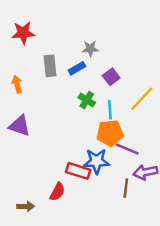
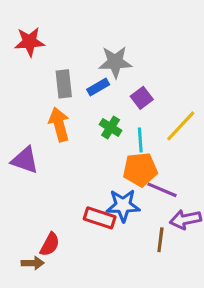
gray star: (90, 49) -> (115, 62), size x1.5
orange arrow: (17, 84) -> (59, 124), moved, size x1.5
red semicircle: (57, 192) -> (50, 244), moved

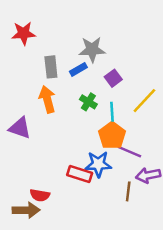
orange pentagon: (140, 170) -> (112, 135), turned -30
red semicircle: (50, 244) -> (40, 195), turned 72
brown arrow: (33, 263) -> (26, 210), size x1.5

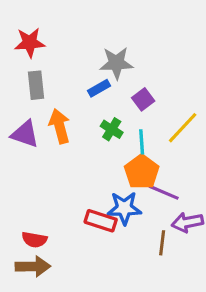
gray rectangle: (51, 67) -> (36, 85), moved
purple triangle: (20, 128) -> (25, 134), moved
red semicircle: (40, 195) -> (34, 240), moved

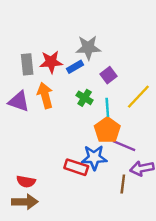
red star: (30, 43) -> (51, 62), moved

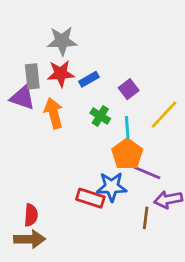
gray star: (88, 48) -> (62, 41), moved
purple triangle: (19, 101) -> (22, 98), moved
red semicircle: (26, 182) -> (31, 215), turned -96

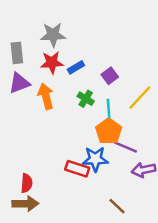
gray rectangle: (32, 76) -> (17, 53), moved
purple triangle: (22, 98) -> (19, 83), turned -40
brown line: (146, 218) -> (117, 206), moved, turned -54

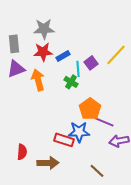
yellow line: (140, 98) -> (116, 55), moved
cyan line: (109, 108) -> (78, 69), moved
brown arrow: (25, 204) -> (48, 163), moved

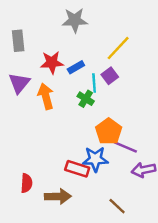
gray star: (44, 29) -> (75, 20), moved
gray rectangle: (14, 44) -> (18, 41), moved
yellow line: (116, 55) -> (118, 48), moved
purple triangle: (16, 69) -> (19, 83), turned -30

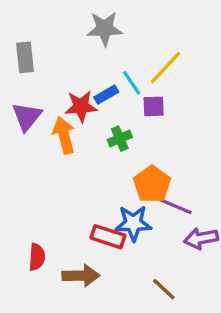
red star: (52, 63) -> (81, 106), moved
purple square: (110, 76) -> (154, 106), turned 35
cyan line: (94, 83) -> (132, 83), moved, turned -30
green cross: (86, 99) -> (120, 139), turned 35

